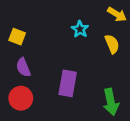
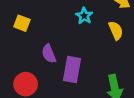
purple semicircle: (23, 67) -> (49, 54), moved

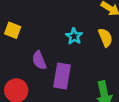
cyan star: (84, 16) -> (74, 36), moved

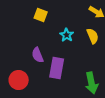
yellow square: (13, 30) -> (41, 15), moved

